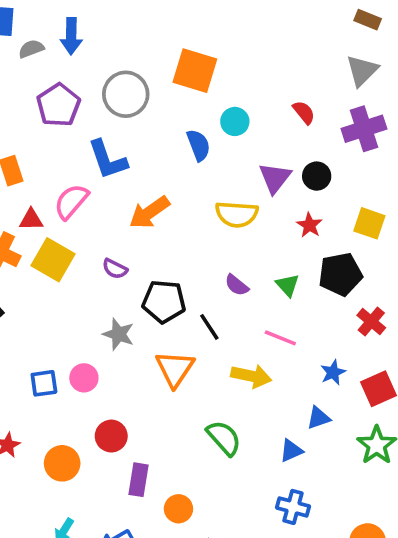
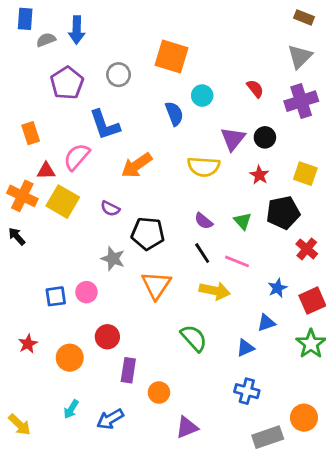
gray circle: (126, 94) -> (119, 75), size x0.7
black line: (209, 327) -> (202, 253), moved

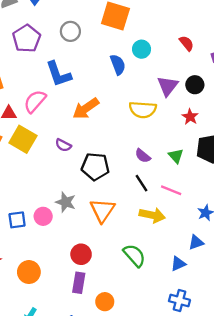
gray star: (113, 259) -> (66, 202), moved
red circle: (107, 337) -> (81, 254), moved

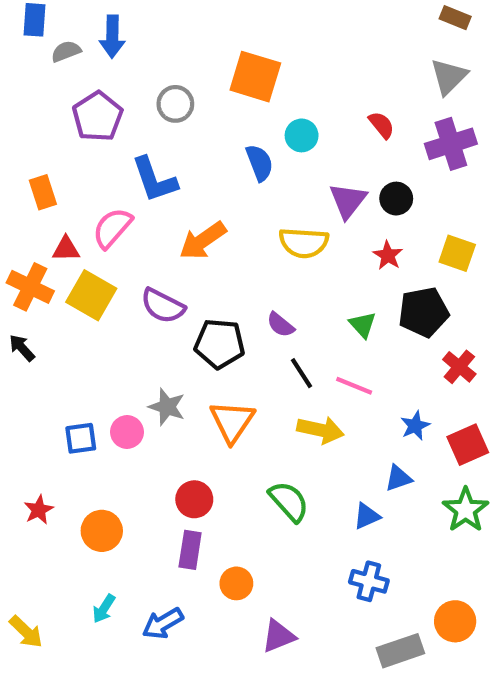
purple semicircle: (63, 145) -> (163, 306), size x1.5
purple semicircle: (143, 156) -> (281, 325), moved

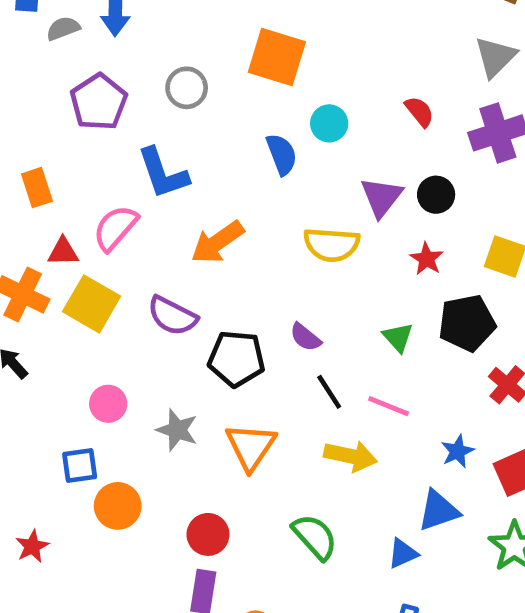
pink circle: (127, 432) -> (108, 404), moved
blue triangle: (398, 478) -> (438, 511), size x1.4
orange circle: (102, 531) -> (118, 506), moved

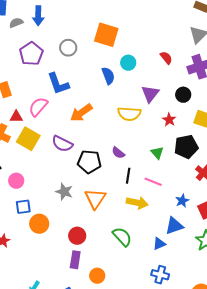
black circle: (436, 195) -> (183, 95), moved
black line: (329, 392) -> (128, 176), turned 42
pink circle: (108, 404) -> (16, 181), moved

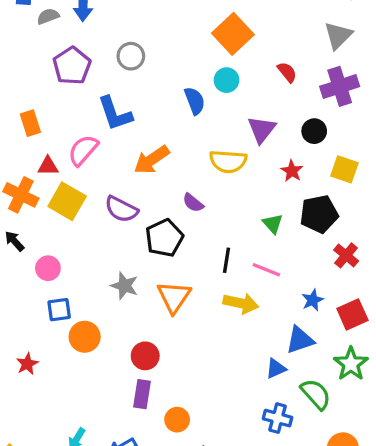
orange square: (106, 35) -> (233, 34), moved, turned 30
purple semicircle: (118, 153) -> (193, 203), moved
black pentagon: (89, 162) -> (164, 238), turned -30
green semicircle: (122, 237) -> (316, 394), moved

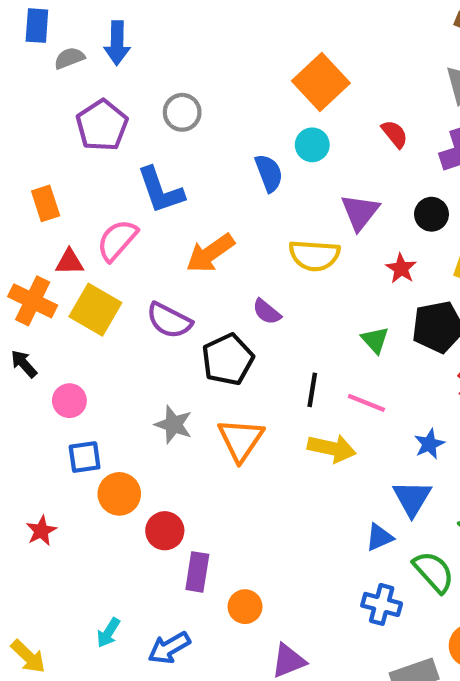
blue triangle: (300, 340) -> (412, 498), turned -40
red circle: (145, 356) -> (165, 531), moved

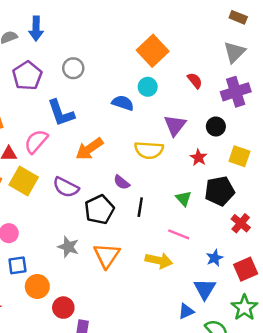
blue semicircle: (269, 173) -> (123, 103), turned -50
black line: (312, 390) -> (140, 207), moved

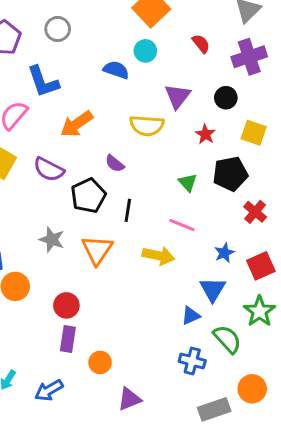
black line: (140, 207) -> (128, 210), moved
red circle: (63, 308) -> (66, 305), moved

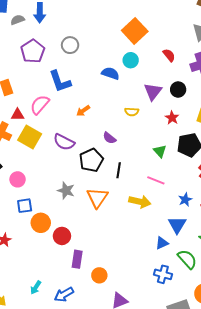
black circle: (226, 98) -> (178, 90), moved
orange arrow: (77, 124) -> (83, 111), size x0.6
yellow semicircle: (147, 126) -> (132, 112), size x0.6
red circle: (66, 305) -> (62, 236), moved

